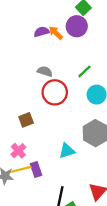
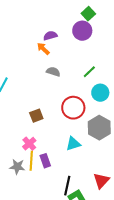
orange arrow: (56, 33) -> (43, 49), moved
red circle: (55, 92) -> (73, 108), moved
yellow line: (21, 169) -> (31, 161), turned -72

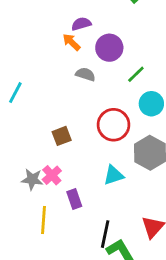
purple circle: (82, 31) -> (109, 48), moved
yellow line: (31, 161) -> (43, 220), moved
gray star: (17, 167) -> (32, 179), moved

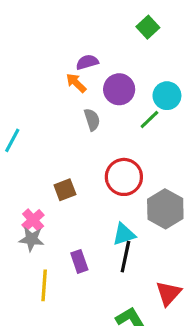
gray semicircle: (85, 74) -> (92, 120), turned 54
cyan circle: (151, 104) -> (167, 96), moved
pink cross: (52, 175) -> (33, 220), moved
black line: (105, 234) -> (125, 257), moved

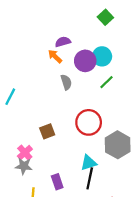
cyan circle: (167, 96) -> (102, 56), moved

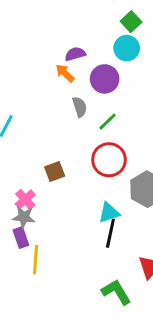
cyan circle: (102, 56) -> (127, 48), moved
green line: (106, 82) -> (108, 122), moved
purple rectangle: (57, 182) -> (21, 238), moved

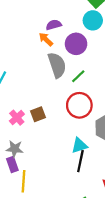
gray semicircle: (80, 107) -> (57, 65), size x1.6
pink cross: (25, 199) -> (17, 118), moved

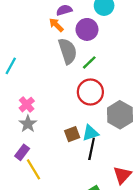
brown square: (38, 114) -> (72, 134), moved
gray star: (15, 149) -> (28, 124), moved, turned 30
purple rectangle: (12, 164) -> (22, 152), turned 56
yellow line: (24, 181) -> (34, 169), turned -35

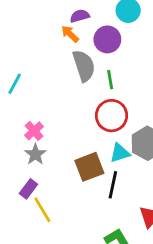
green line: (89, 62) -> (110, 80), turned -56
cyan triangle: (90, 133) -> (120, 153), moved
brown square: (72, 134) -> (89, 167), size x1.5

